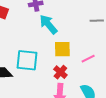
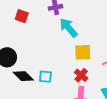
cyan square: (27, 60) -> (45, 77), moved, size x0.6

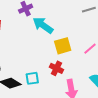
red cross: (81, 75) -> (56, 68), moved

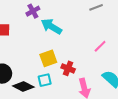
yellow square: (63, 46) -> (48, 58), moved

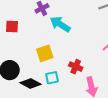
yellow square: (48, 58) -> (45, 53), moved

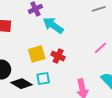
red cross: (76, 67) -> (58, 56), moved

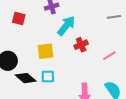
cyan arrow: (53, 25) -> (66, 26), turned 85
red cross: (58, 56) -> (81, 45), moved, turned 32

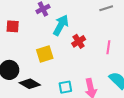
pink line: (109, 56) -> (108, 47), turned -40
cyan square: (48, 77) -> (65, 87), moved

